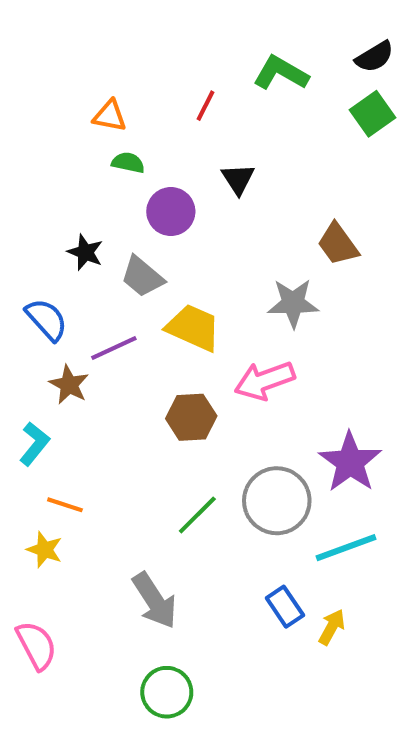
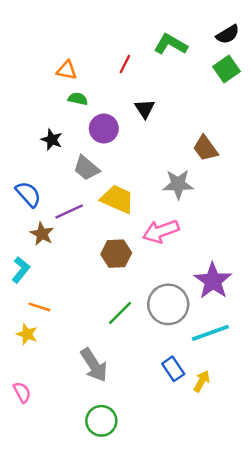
black star: (85, 252) -> (52, 140), moved
pink semicircle: (36, 645) -> (22, 392), size x0.7

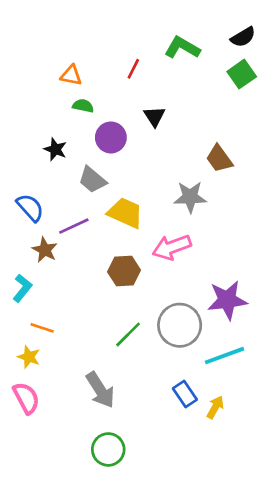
purple star: (213, 281) -> (227, 300), turned 30
pink semicircle: (22, 392) -> (26, 398), moved, size x1.4

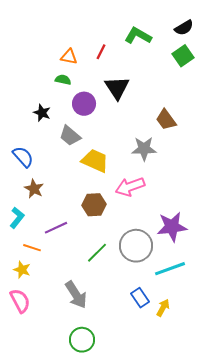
orange triangle: (71, 75) -> (69, 57), moved
black triangle: (154, 116) -> (117, 88), size x1.5
purple line: (74, 226) -> (56, 228), moved

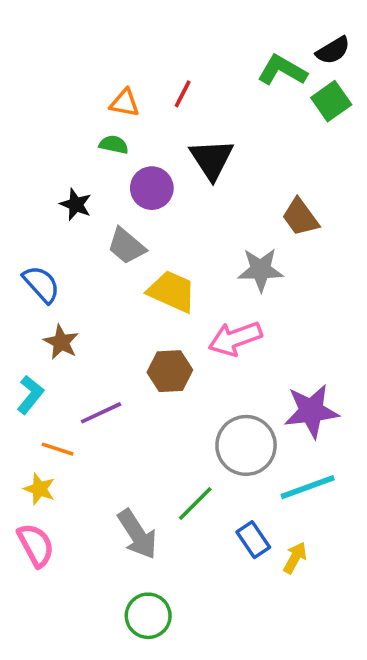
green L-shape: (138, 36) -> (282, 70), moved
green line: (97, 253) -> (195, 503), moved

